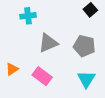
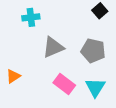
pink rectangle: (42, 76) -> (64, 84), moved

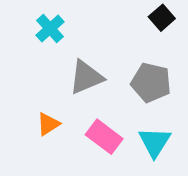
cyan cross: (31, 17) -> (50, 28), turned -35
orange triangle: (13, 76) -> (48, 124), moved

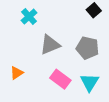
orange triangle: (48, 124) -> (17, 73), moved

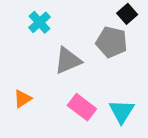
gray pentagon: (87, 48) -> (112, 42), moved

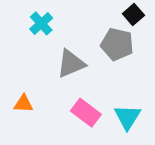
orange triangle: (23, 99) -> (23, 104), turned 36

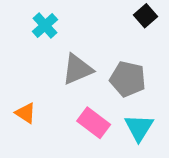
gray pentagon: (117, 44) -> (128, 79), moved
orange triangle: (23, 104) -> (26, 113), turned 30

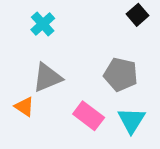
gray triangle: (77, 69) -> (47, 78), moved

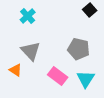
gray triangle: (47, 78) -> (31, 51), turned -50

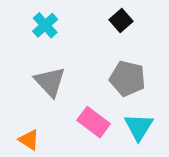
black square: (90, 10) -> (121, 20), moved
orange triangle: (16, 70) -> (29, 140), moved

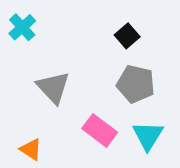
black square: (121, 20) -> (127, 36), moved
cyan cross: (45, 25) -> (22, 27), moved

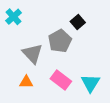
gray pentagon: (136, 84) -> (60, 41), moved, turned 30
orange triangle: (31, 149) -> (26, 82), moved, turned -32

